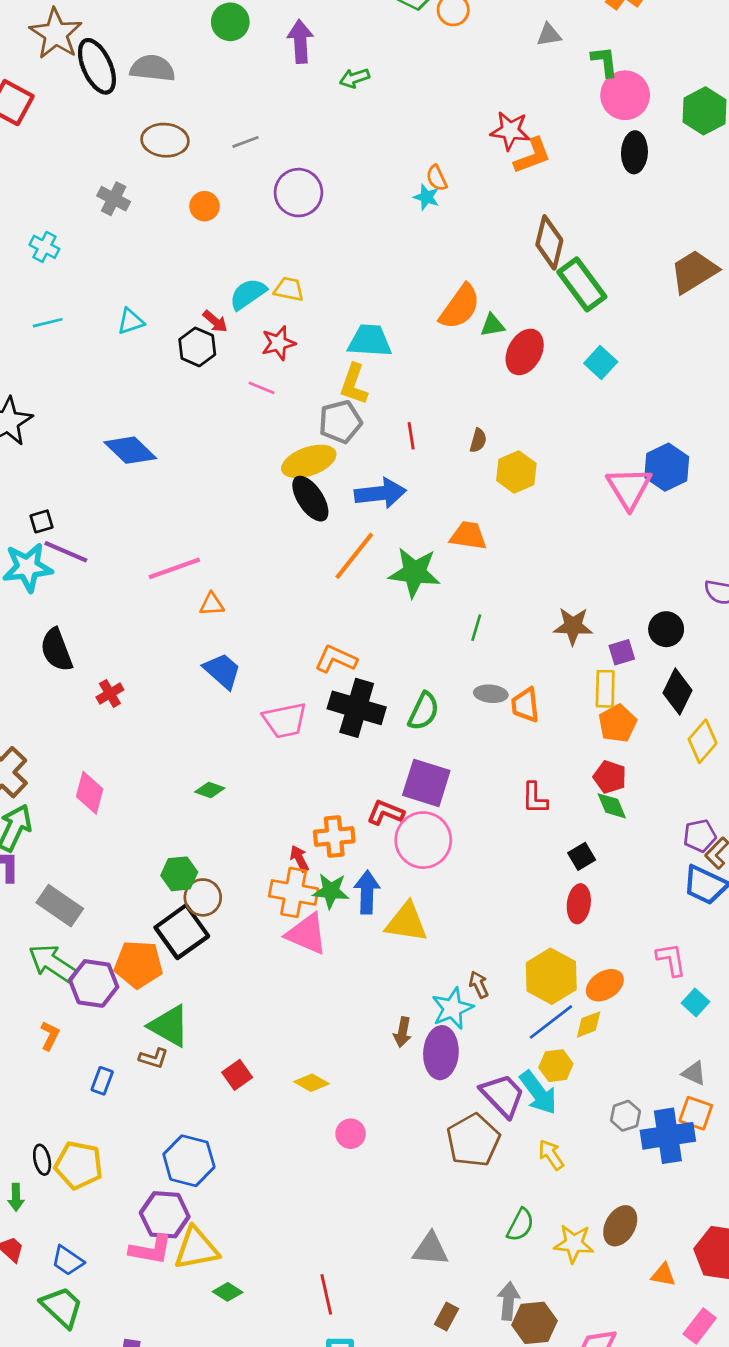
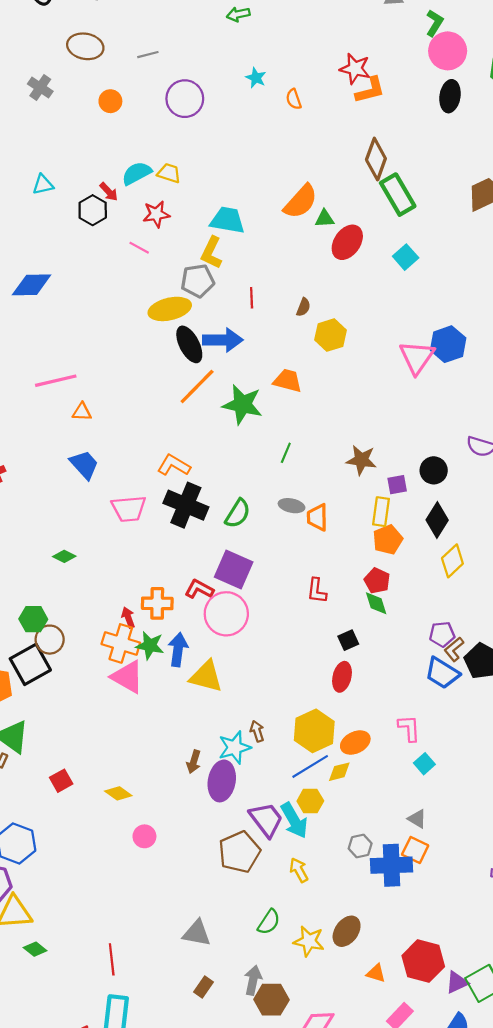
green L-shape: (605, 62) -> (435, 23), turned 32
cyan star: (426, 197) -> (256, 78), moved
blue diamond: (130, 450) -> (32, 285), turned -51
black ellipse: (310, 499) -> (189, 344), moved

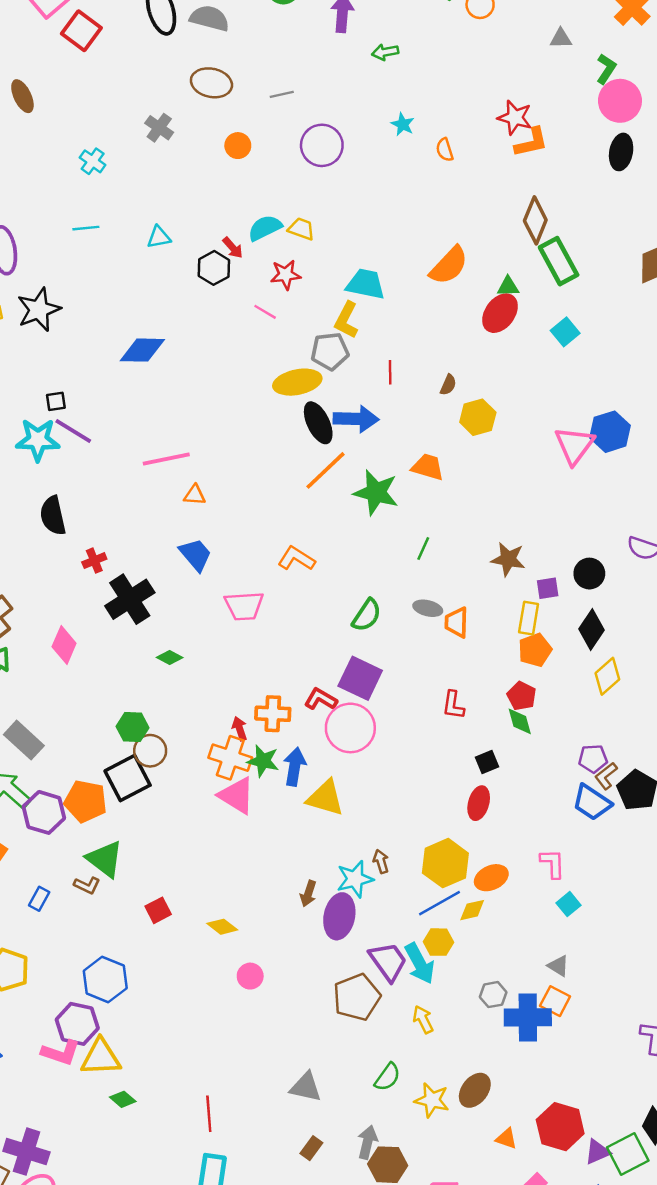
green triangle: (325, 219) -> (508, 287), moved
black cross: (186, 505) -> (130, 599), moved, turned 33

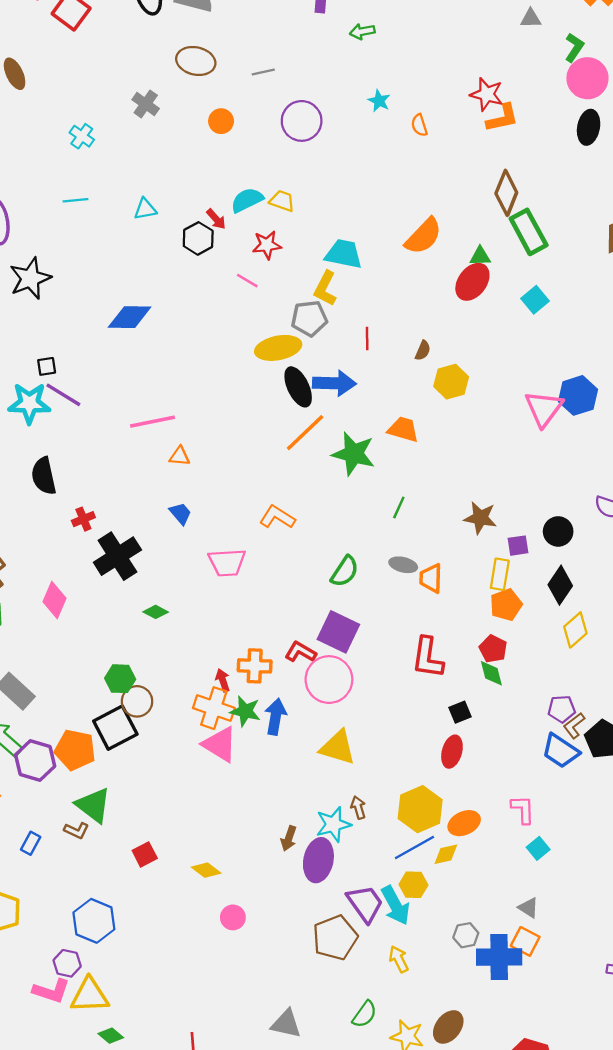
blue trapezoid: (195, 555) -> (180, 513), size x0.7
red L-shape: (453, 705) -> (428, 658), size x1.5
yellow triangle: (325, 798) -> (338, 747), moved
purple hexagon: (77, 1024) -> (67, 963), size x0.7

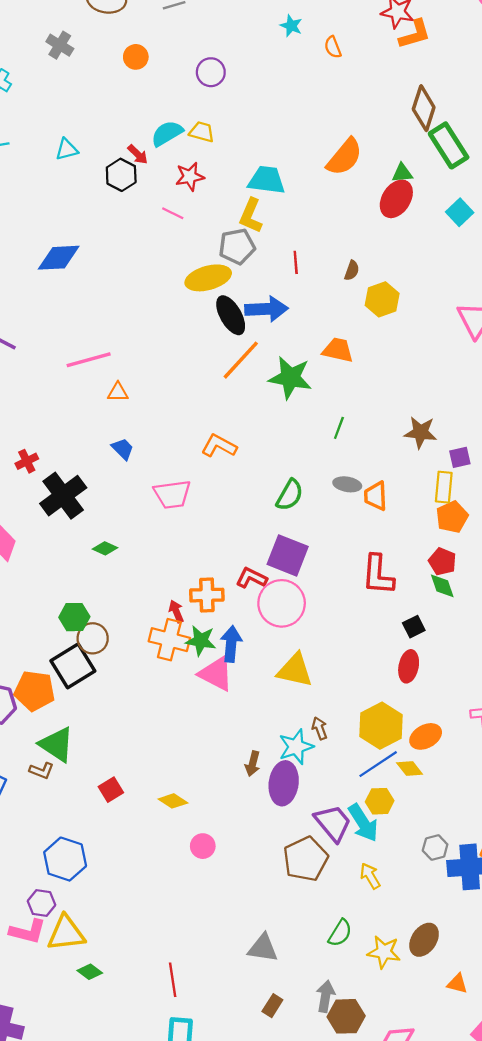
purple circle: (302, 121) -> (211, 72), moved, size x0.7
pink triangle: (220, 744) -> (216, 674), moved
yellow diamond: (446, 854) -> (410, 768), turned 68

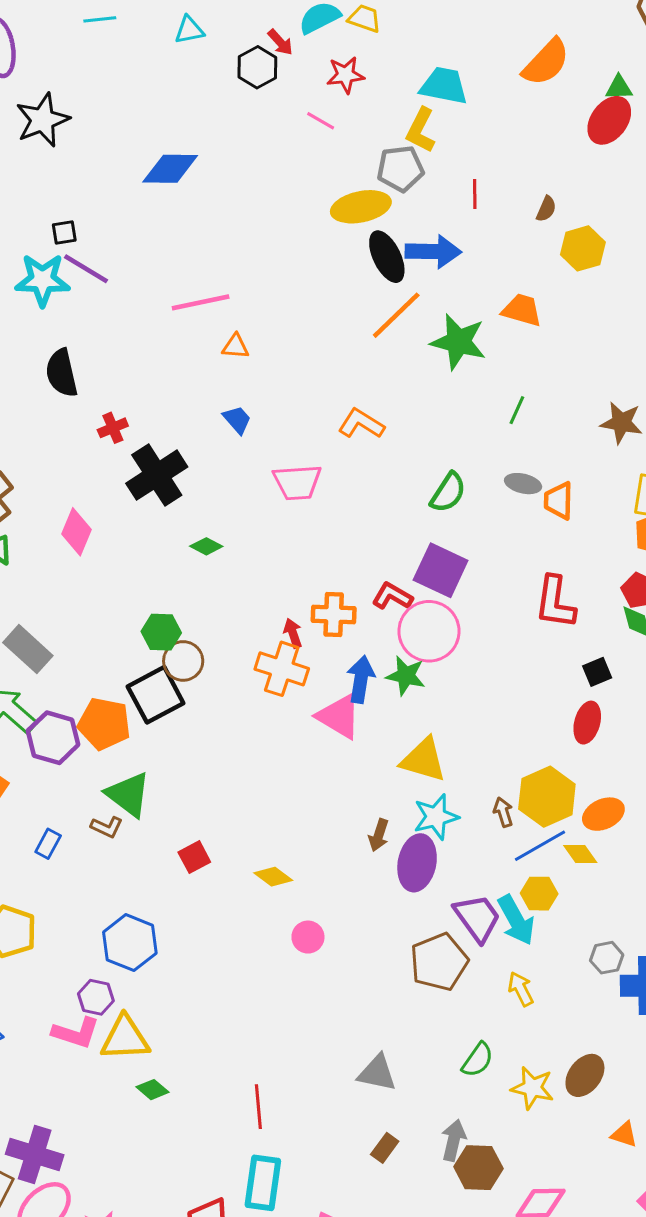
green star: (201, 641) -> (406, 676), moved
yellow triangle: (295, 670) -> (424, 760), moved
brown arrow: (320, 728) -> (503, 812), moved

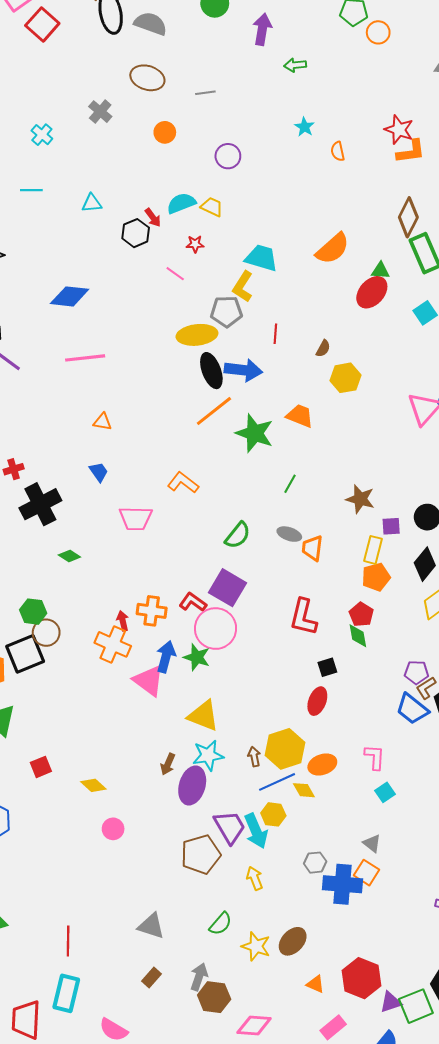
red star: (345, 75) -> (195, 244), size x0.7
pink line: (201, 302) -> (85, 358), moved

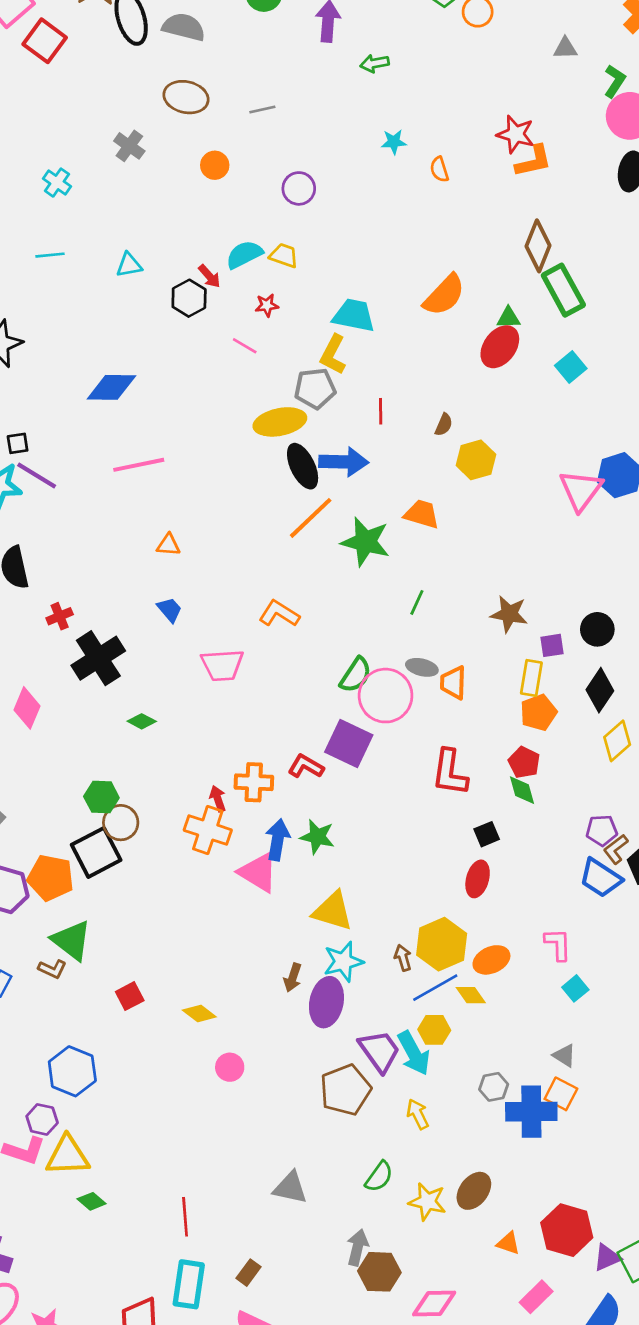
cyan star: (304, 127) -> (394, 142), turned -30
pink circle: (216, 629) -> (386, 696), moved
brown rectangle: (151, 978) -> (248, 1273), moved

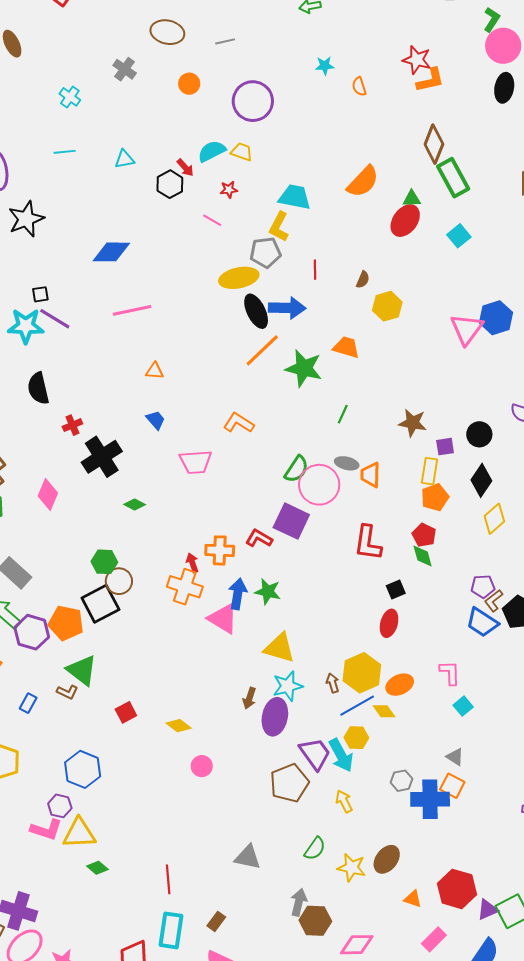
purple circle: (299, 188) -> (253, 101), size x1.6

